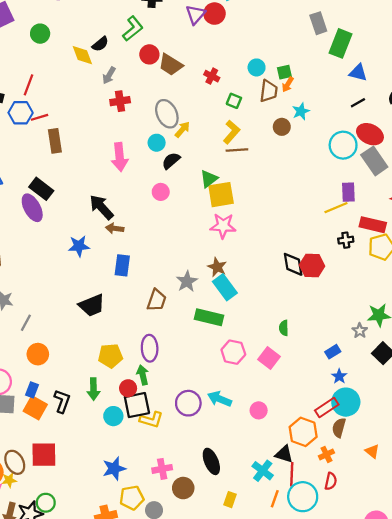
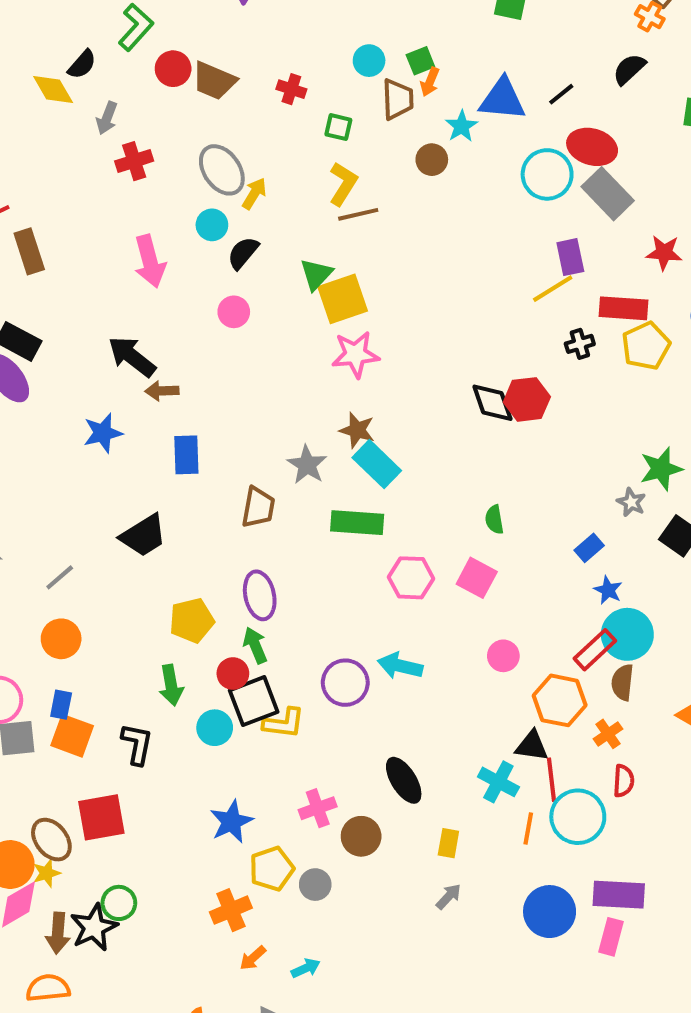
blue triangle: (358, 73) -> (502, 99), moved, size x1.4
gray line: (26, 323) -> (60, 577), moved, turned 30
black L-shape: (62, 401) -> (137, 744), moved
pink circle: (259, 410) -> (503, 656), moved

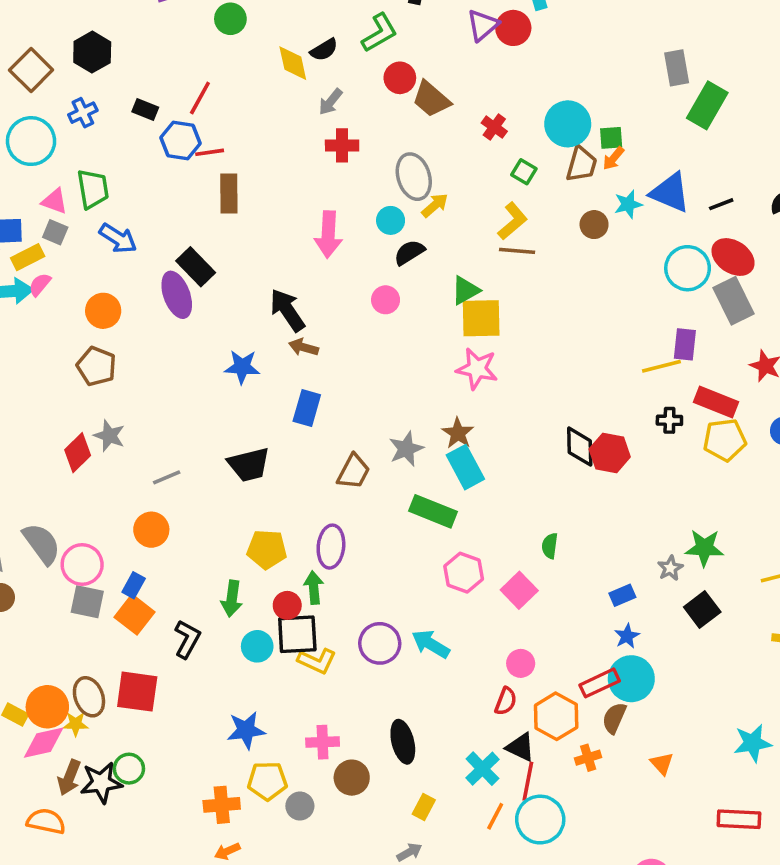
cyan circle: (369, 61) -> (568, 124), size x1.6
red semicircle: (624, 781) -> (506, 701), moved

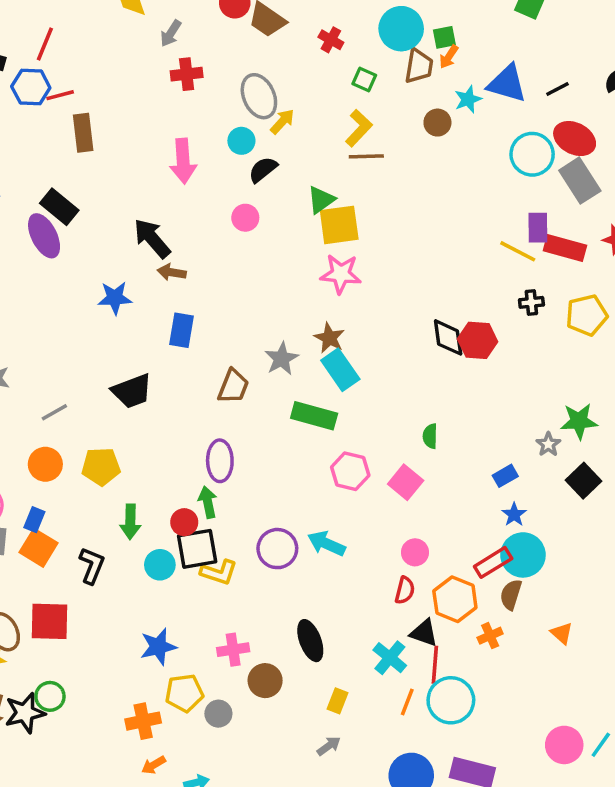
yellow line: (661, 366) -> (518, 251), turned 48
red rectangle: (716, 402) -> (565, 248), moved
yellow pentagon: (267, 549) -> (101, 467), moved

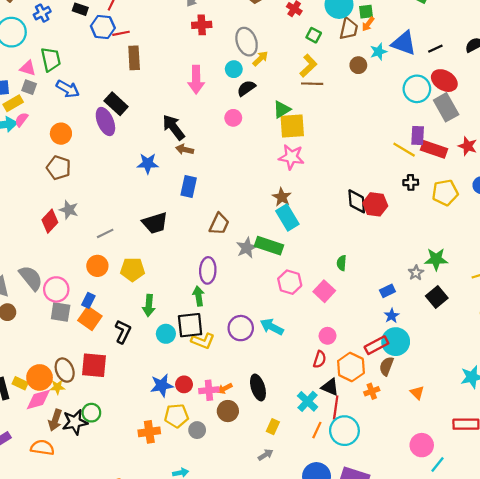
gray star: (282, 359) -> (247, 248), moved
red circle: (184, 522) -> (184, 384), moved
pink circle: (564, 745) -> (422, 445), moved
orange arrow: (154, 765) -> (225, 389), moved

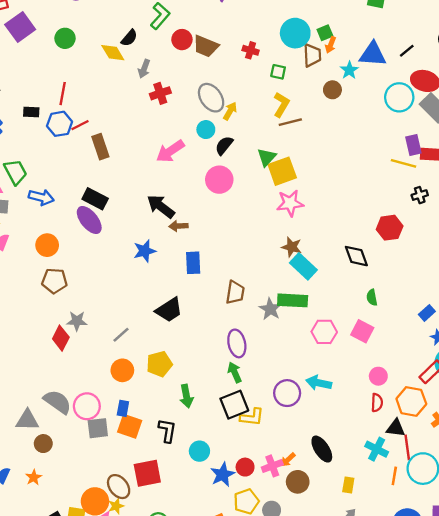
pink arrow: (196, 80) -> (170, 151), turned 72
pink circle: (233, 118) -> (219, 180), size x1.5
black diamond: (357, 201) -> (356, 256), moved
cyan circle: (166, 334) -> (199, 451), moved

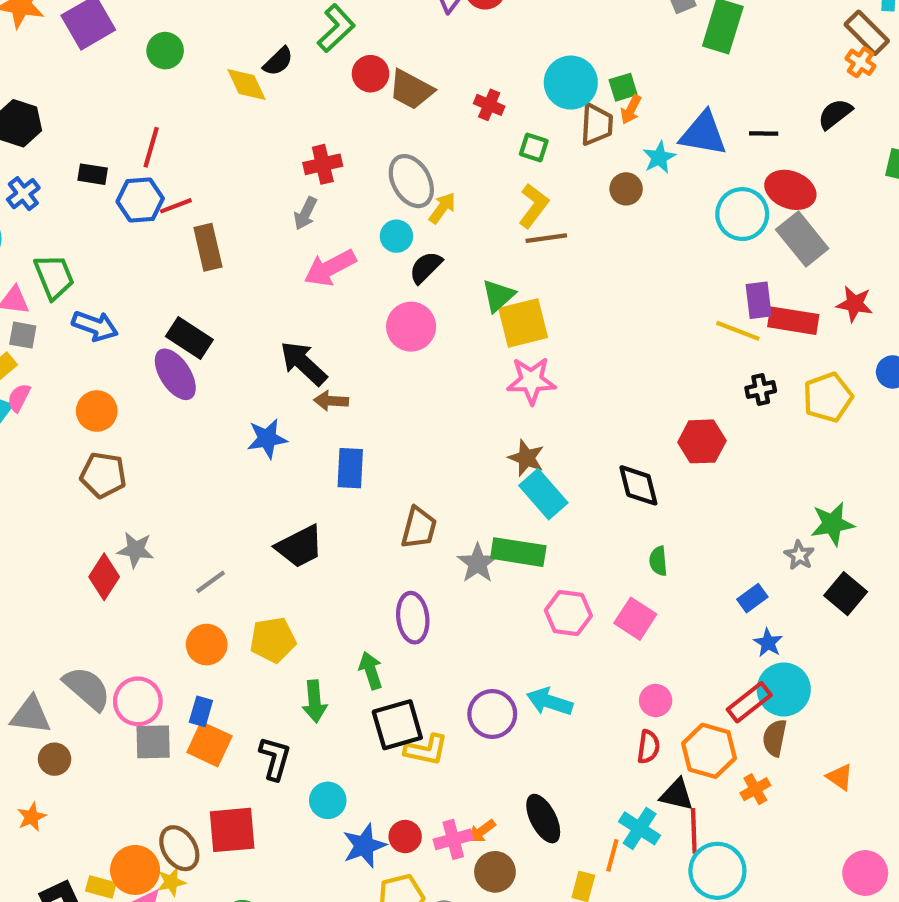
black line: (407, 51) -> (764, 134), turned 35
gray arrow: (144, 69) -> (305, 213), moved
green arrow: (235, 372) -> (371, 670), moved
orange line: (394, 476) -> (612, 855), moved

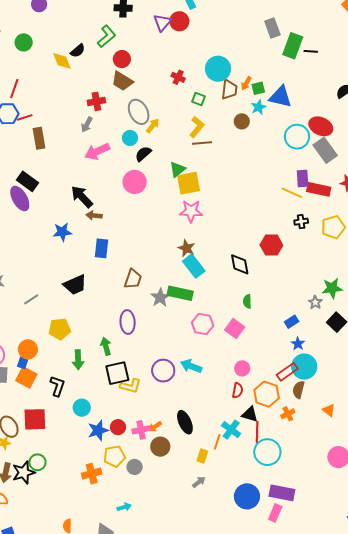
green square: (623, 87) -> (258, 88), moved
brown trapezoid: (411, 90) -> (122, 81), moved
black line: (764, 134) -> (311, 51), moved
orange circle: (207, 645) -> (28, 349), moved

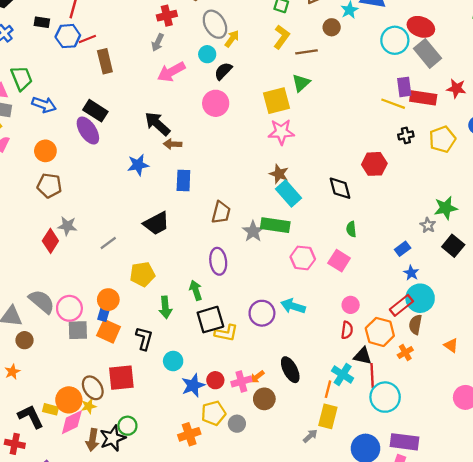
brown line: (202, 143) -> (306, 52), moved
green triangle: (177, 169) -> (301, 83), moved
yellow rectangle: (202, 456) -> (328, 416), moved, size x1.5

